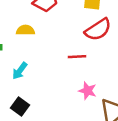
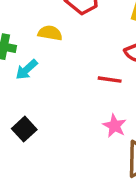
cyan arrow: (20, 71) -> (27, 70), moved

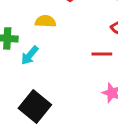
black square: (24, 129) -> (35, 107), size x1.5

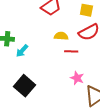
yellow semicircle: (45, 21) -> (61, 36), moved

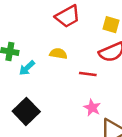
yellow semicircle: (61, 36) -> (58, 54), moved

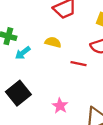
pink star: (92, 108) -> (60, 106), moved

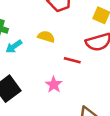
pink star: (60, 106) -> (54, 85), moved

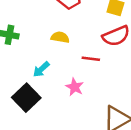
cyan arrow: (14, 47) -> (41, 69), moved

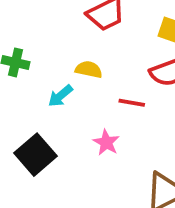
cyan arrow: (41, 69) -> (60, 96), moved

